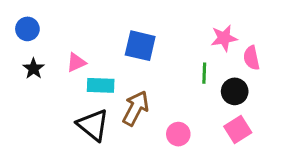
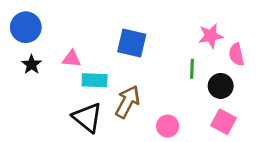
blue circle: (27, 29) -> (26, 27), size x1.4
pink triangle: (76, 62) -> (72, 59), turned 30
pink square: (238, 130) -> (224, 122), turned -30

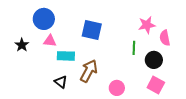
blue circle: (26, 27) -> (44, 19), moved
black triangle: (87, 117) -> (61, 82), size x0.6

